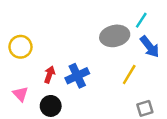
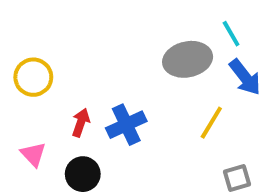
cyan line: (141, 20) -> (231, 34), turned -63

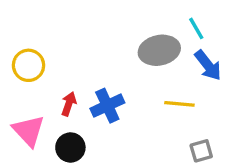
yellow line: (211, 123) -> (179, 104), turned 64
pink triangle: (33, 154) -> (29, 131), size x1.5

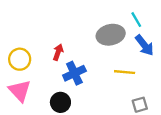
yellow circle: (29, 65) -> (20, 59), moved
red arrow: (69, 104) -> (58, 52), moved
black circle: (70, 147) -> (60, 102), moved

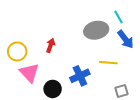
blue cross: (74, 73) -> (80, 76), moved
pink triangle: (20, 91) -> (29, 73), moved

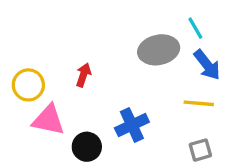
yellow line: (108, 63) -> (199, 103), moved
pink triangle: (29, 73) -> (48, 120), turned -35

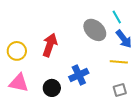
gray ellipse: (159, 50) -> (95, 30), turned 55
red arrow: (83, 75) -> (50, 45), size x1.6
pink triangle: (48, 120) -> (19, 83), moved

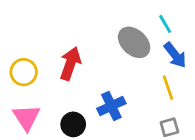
yellow line: (119, 62) -> (168, 88), turned 66
pink triangle: (19, 83) -> (26, 117), turned 45

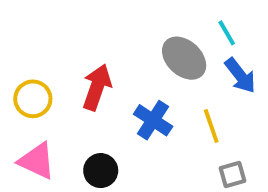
yellow line: (168, 88) -> (211, 126), moved
blue cross: (111, 106) -> (153, 120), moved, turned -32
pink triangle: (26, 117) -> (37, 161), turned -32

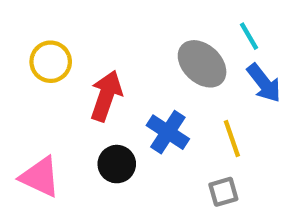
yellow circle: (33, 99) -> (51, 62), moved
black circle: (101, 171) -> (117, 164), moved
gray square: (233, 174) -> (223, 192), moved

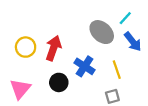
cyan line: (249, 36) -> (125, 18), turned 72
yellow circle: (51, 62) -> (26, 47), moved
pink triangle: (40, 177) -> (20, 89), turned 45

